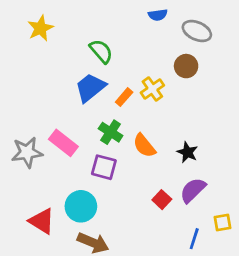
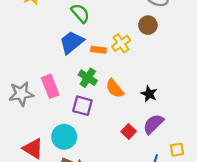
orange rectangle: (124, 97) -> (99, 50), turned 56
pink rectangle: (63, 143) -> (50, 86), turned 30

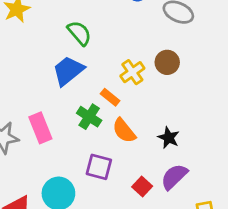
brown circle: (148, 25) -> (167, 62), moved
orange rectangle: (99, 50) -> (110, 97), moved, turned 32
purple square: (82, 106) -> (99, 167), moved

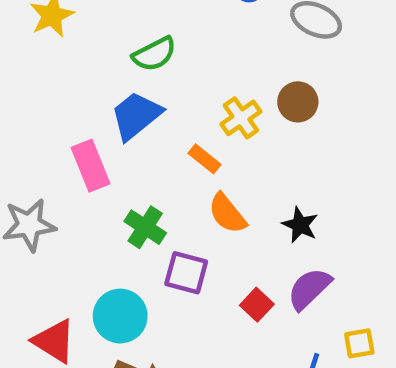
green semicircle: (79, 33) -> (154, 54), turned 104
green cross: (89, 117) -> (145, 227), moved
pink rectangle: (40, 128) -> (91, 166), moved

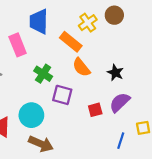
blue trapezoid: (136, 116) -> (39, 22), turned -50
orange rectangle: (204, 159) -> (71, 42), size x1.5
red square: (257, 305) -> (95, 110), turned 32

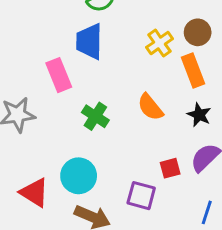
orange rectangle: (71, 42) -> (193, 70), moved, turned 30
purple square: (62, 95) -> (141, 196), moved

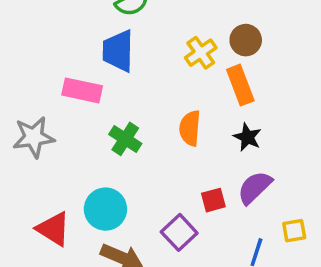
pink rectangle: (59, 75) -> (82, 90), turned -56
orange semicircle: (150, 107) -> (190, 128), turned 44
purple square: (141, 196) -> (179, 232), turned 32

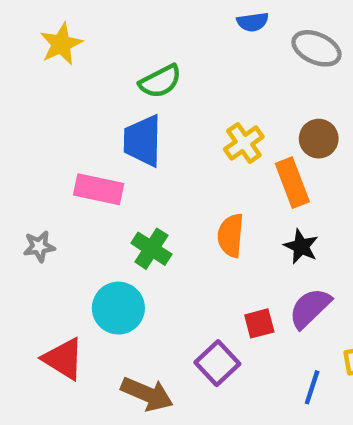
brown circle: (246, 40) -> (319, 139), moved
gray star: (34, 137) -> (39, 246), size x0.6
cyan circle: (105, 209) -> (118, 308), moved

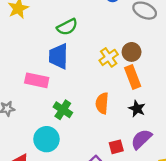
brown circle: (319, 139) -> (132, 52), moved

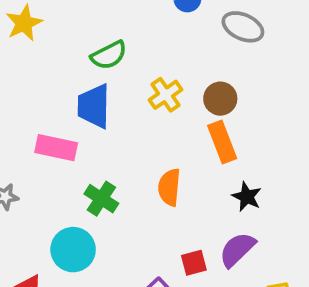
yellow cross: (109, 57) -> (166, 95), moved
black star: (137, 109) -> (247, 197), moved

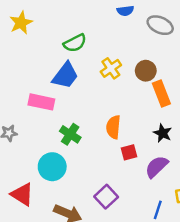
blue trapezoid: (94, 106) -> (65, 76), turned -144
orange rectangle: (222, 142) -> (161, 94), moved
red square: (194, 263) -> (129, 152), moved

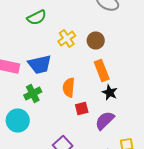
blue trapezoid: (65, 76) -> (40, 64), moved, turned 40
orange rectangle: (161, 94) -> (102, 70), moved
green cross: (70, 134) -> (33, 94), turned 30

